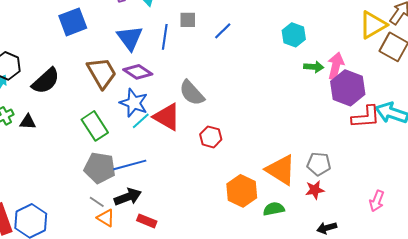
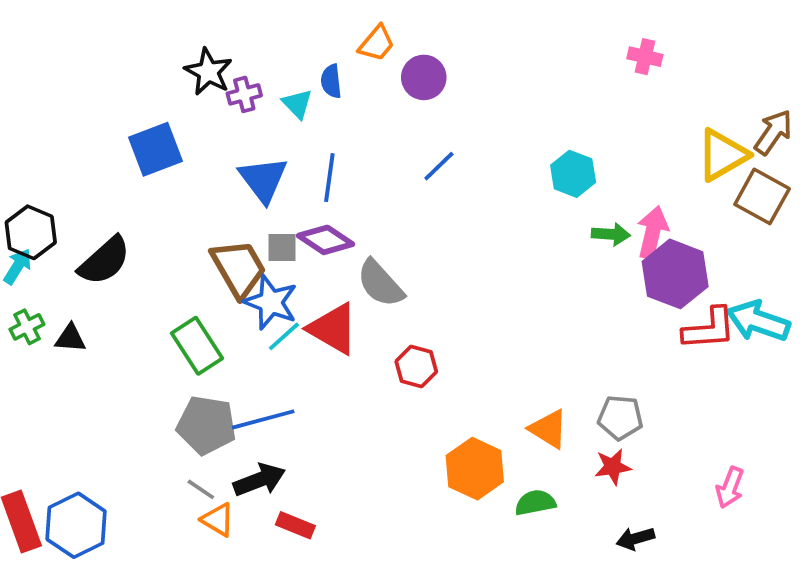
gray square: (188, 20) -> (282, 247), moved
purple diamond: (138, 72) -> (326, 240), moved
brown trapezoid: (102, 73) -> (239, 268), moved
orange triangle: (281, 170) -> (549, 429), size x0.7

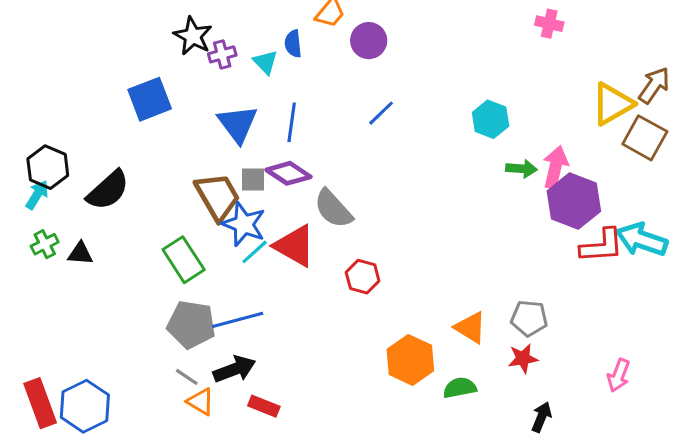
black arrow: (635, 538) -> (541, 417), turned 128

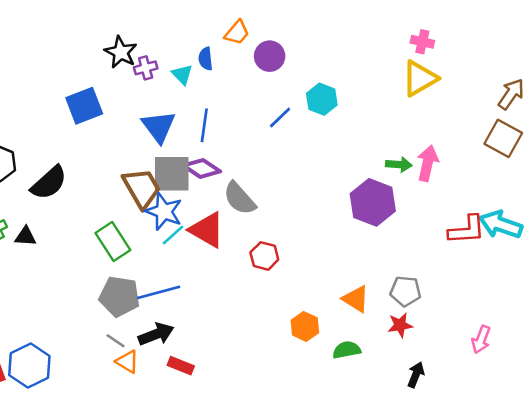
yellow triangle: (612, 104) -> (420, 78), moved
cyan hexagon: (491, 119) -> (322, 99), moved
gray square: (253, 179) -> (172, 174), size x1.8
purple hexagon: (574, 201) -> (373, 202), moved
orange hexagon: (410, 360) -> (305, 326), size x0.7

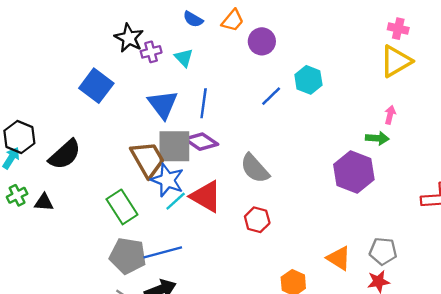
blue semicircle: (206, 59) -> (193, 19), moved, turned -54
blue square: (84, 106) -> (96, 86), turned -32
pink arrow: (428, 163) -> (390, 115), moved, size x0.6
gray semicircle: (240, 198) -> (255, 168), moved

